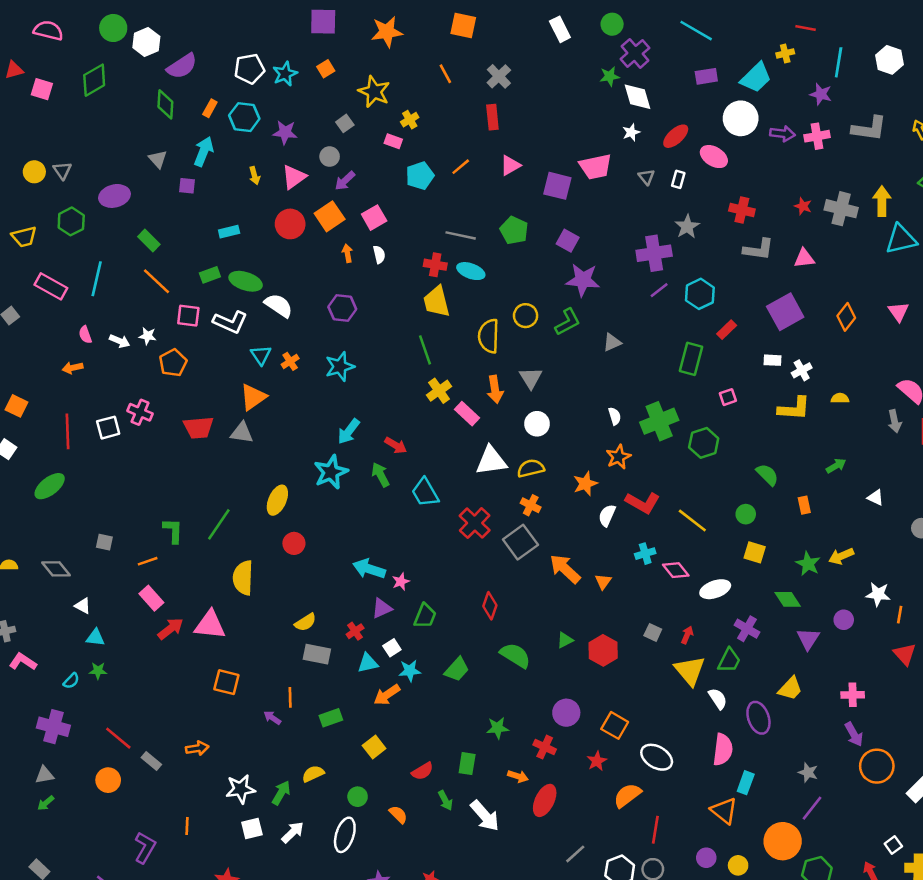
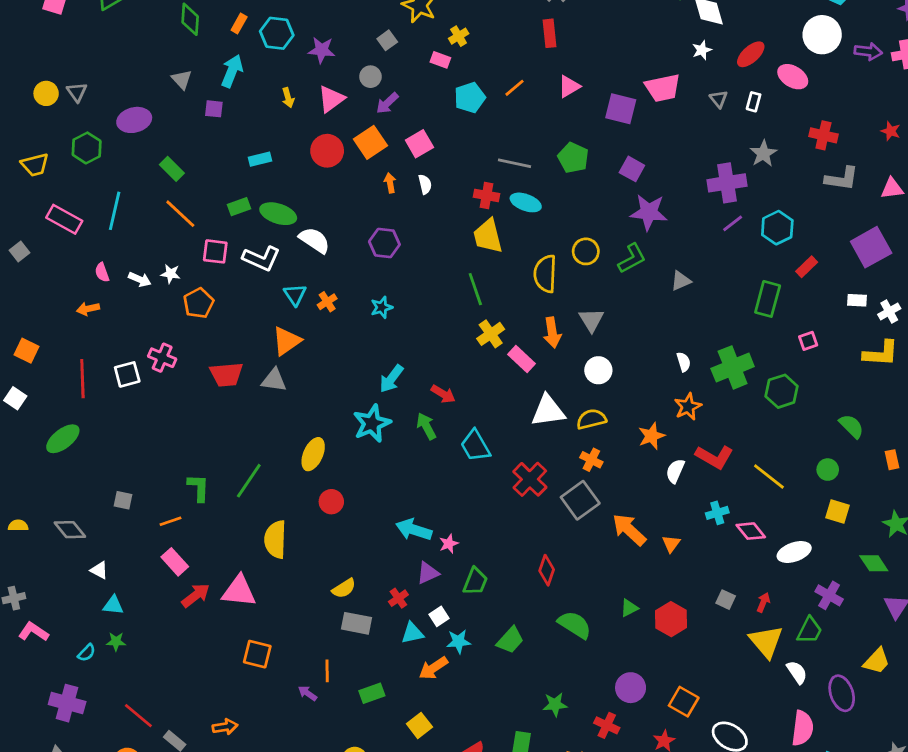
cyan star: (340, 367) -> (382, 307), size x0.7

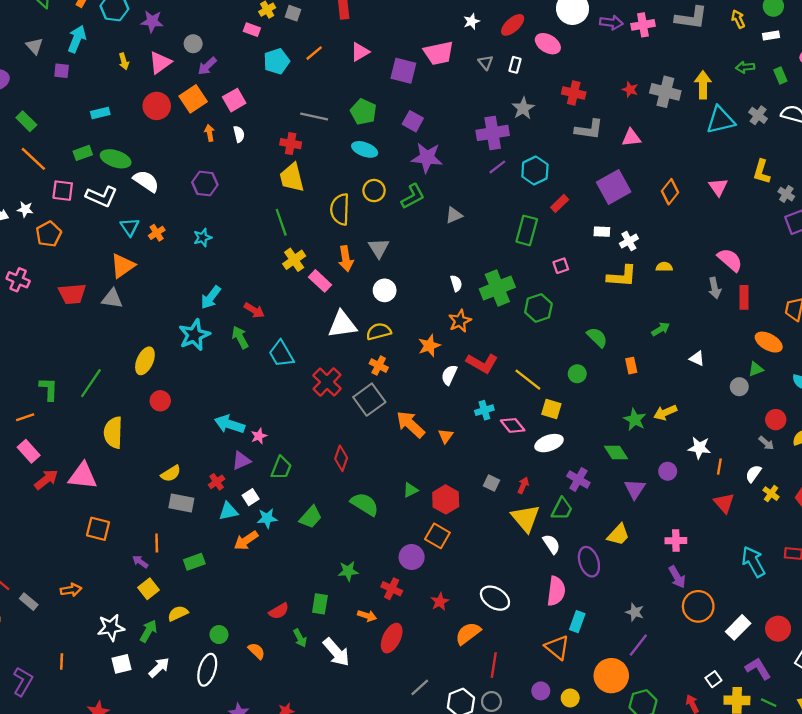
gray square: (387, 40) -> (293, 13), moved, turned -35
cyan ellipse: (526, 202) -> (365, 149), moved
yellow square: (837, 511) -> (551, 409), moved
orange square: (684, 702) -> (437, 536), moved
yellow square: (419, 725) -> (148, 589), moved

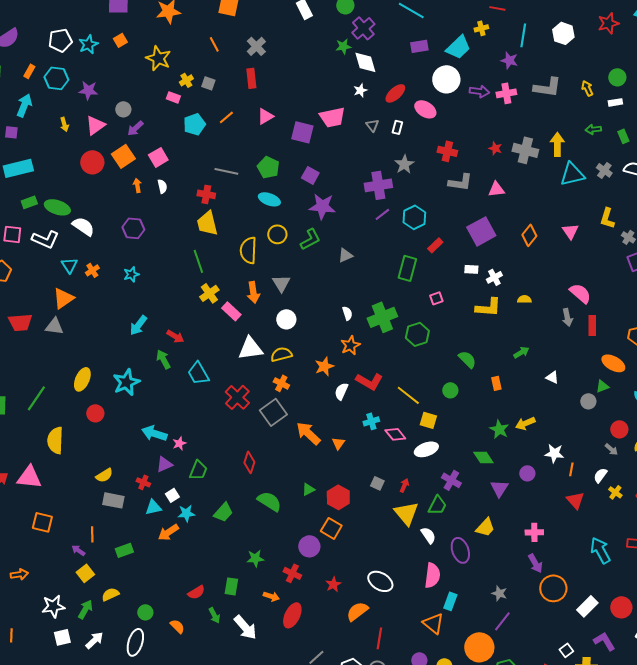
cyan rectangle: (100, 113) -> (18, 168), moved, size x1.8
cyan star: (194, 335) -> (126, 382), moved
red cross: (217, 482) -> (143, 482), turned -32

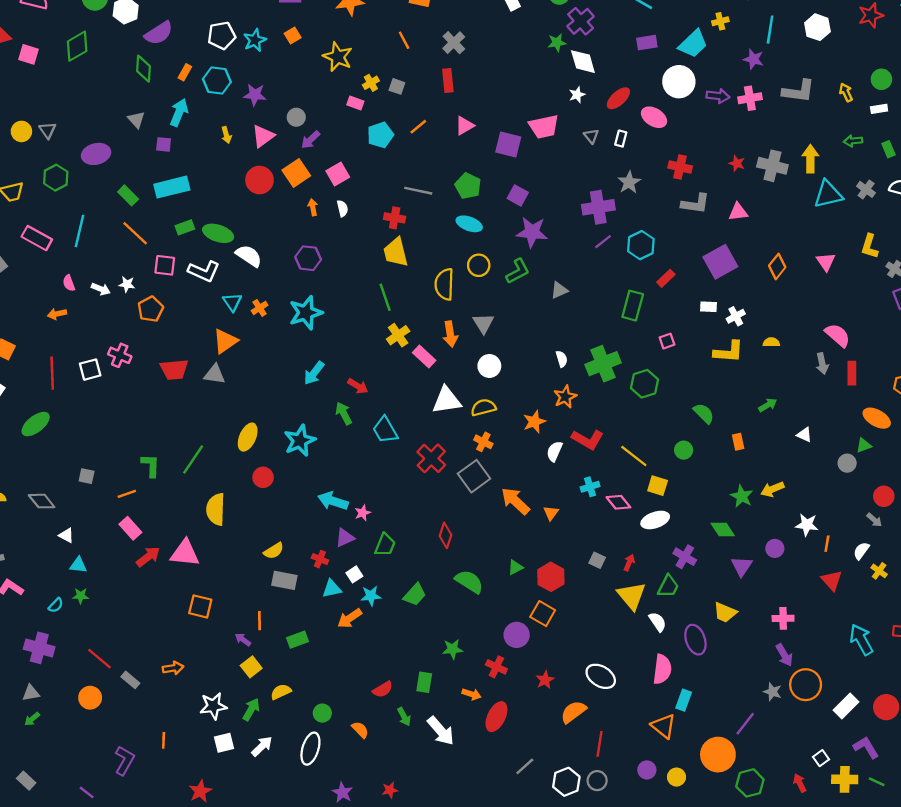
cyan star: (131, 274) -> (306, 313), size x1.8
yellow trapezoid: (485, 527) -> (725, 612), turned 70
gray star: (499, 593) -> (772, 692), moved

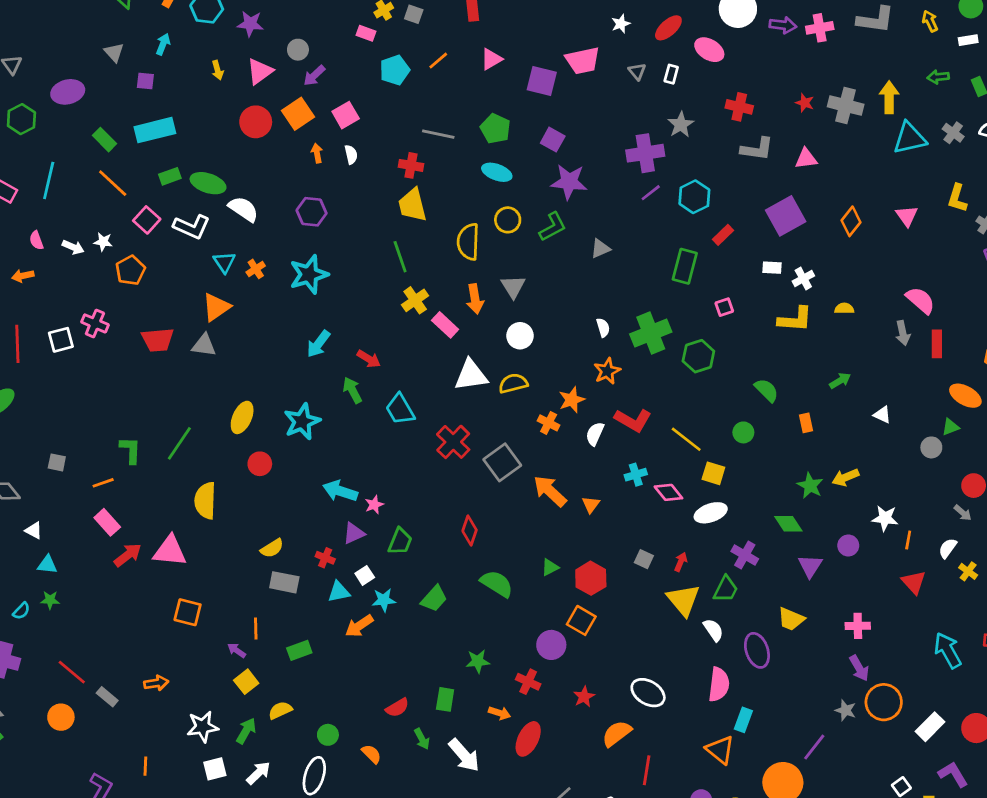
cyan arrow: (179, 112) -> (163, 44), size x0.7
pink square: (165, 265) -> (147, 220), turned 35
orange cross: (483, 442) -> (549, 423), moved

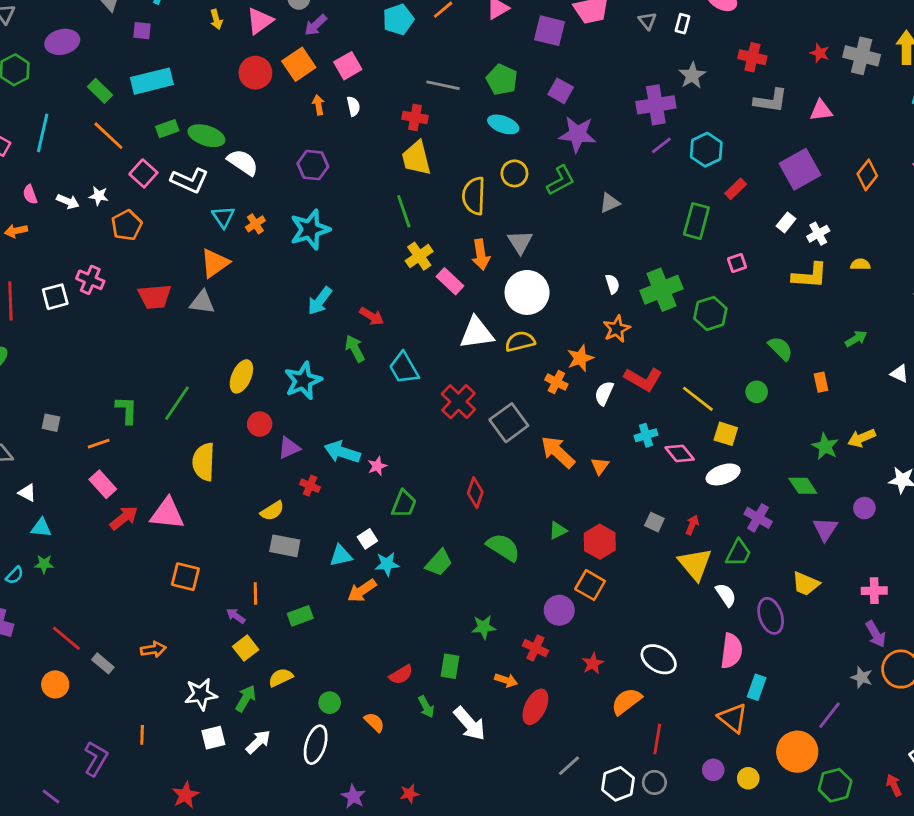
white rectangle: (772, 268) -> (786, 222), turned -54
white circle: (520, 336) -> (527, 292), size x1.6
purple triangle: (354, 533) -> (289, 448), moved
red cross: (325, 558) -> (310, 486), moved

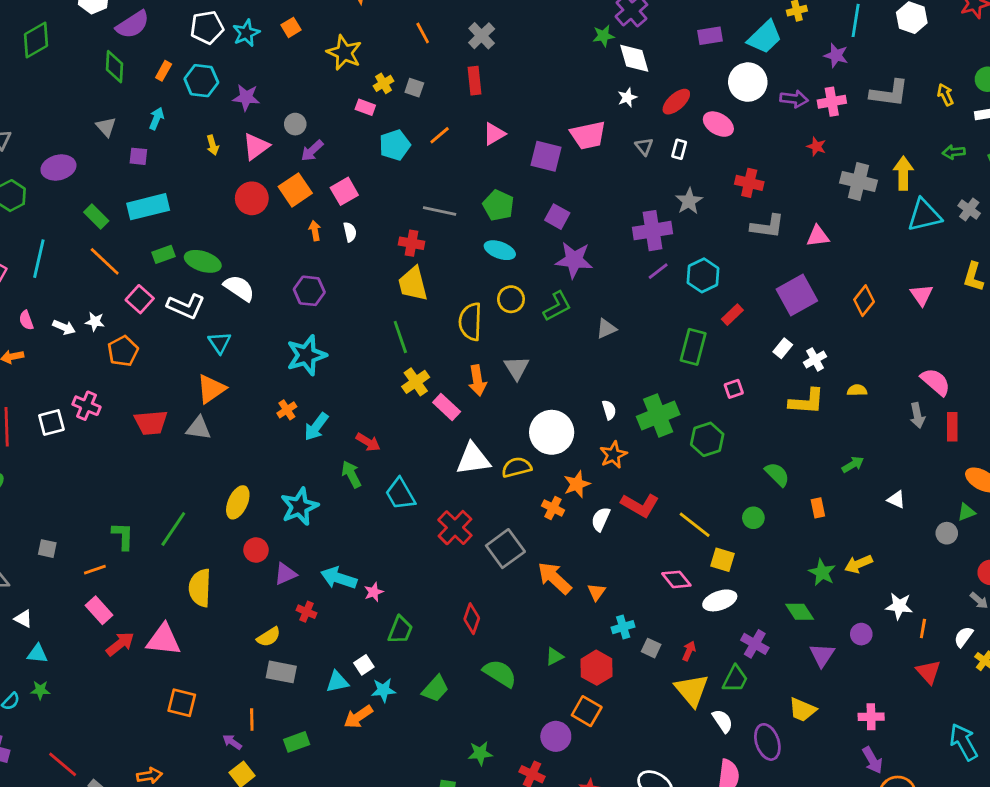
red star: (820, 53) -> (816, 146), moved
orange cross: (255, 224) -> (287, 410), moved
white circle: (527, 292) -> (552, 432), moved
cyan cross: (646, 435) -> (623, 627), moved

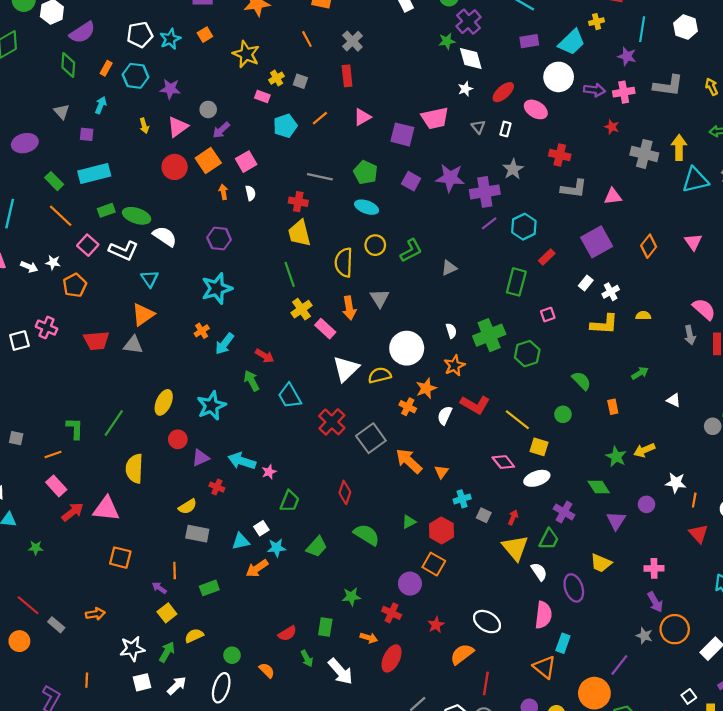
purple star: (574, 260) -> (450, 178), moved
white triangle: (473, 459) -> (346, 369), turned -36
green star: (40, 690) -> (36, 548), moved

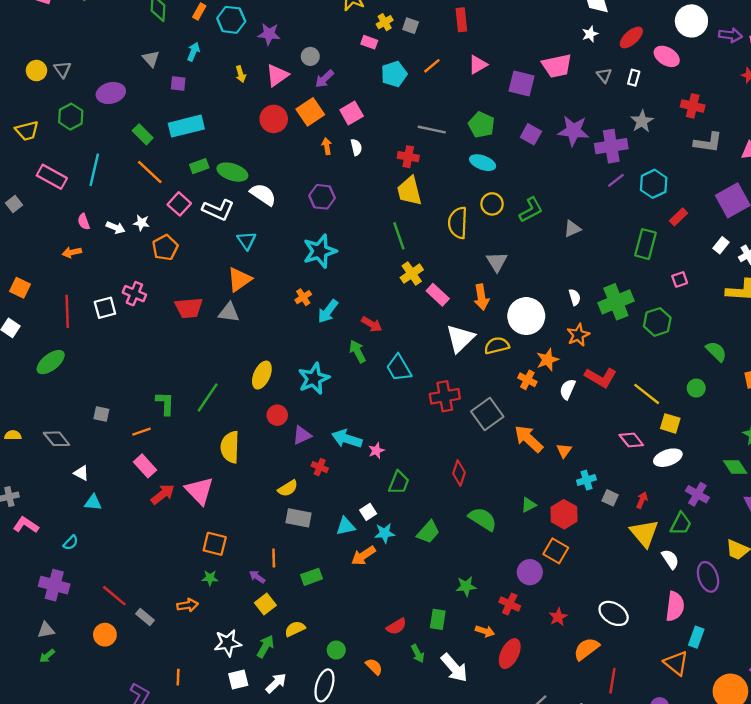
orange arrow: (349, 308) -> (481, 297), moved
red cross: (332, 422) -> (445, 396), turned 36
pink triangle: (106, 509) -> (199, 491), turned 40
green star: (36, 548) -> (210, 578), moved

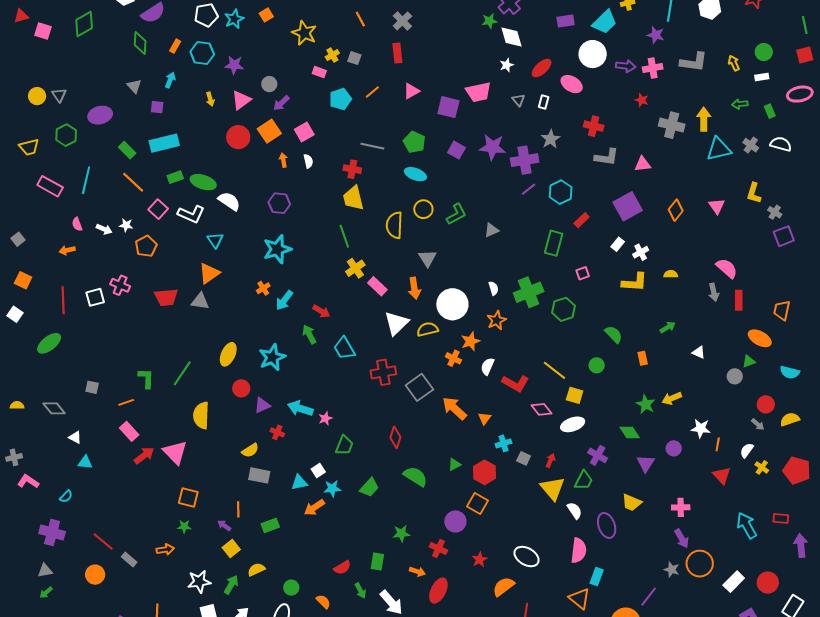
gray square: (14, 204) -> (18, 239), moved
red L-shape: (601, 377) -> (516, 383), moved

